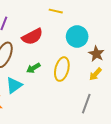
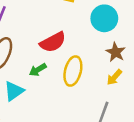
red semicircle: (32, 37) -> (53, 42), moved
cyan circle: (77, 37) -> (104, 18), moved

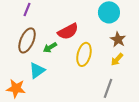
green arrow: (38, 70) -> (50, 47), moved

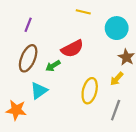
yellow ellipse: (84, 54) -> (90, 91), moved
yellow arrow: (117, 59) -> (117, 79), moved

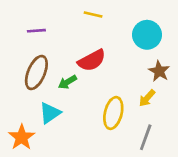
yellow line: (83, 12) -> (93, 15), moved
purple line: (28, 25) -> (36, 31), turned 64
orange star: (16, 110) -> (22, 137), turned 30

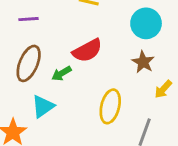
brown star: (159, 71) -> (143, 62), moved
yellow arrow: (147, 98) -> (163, 89), moved

